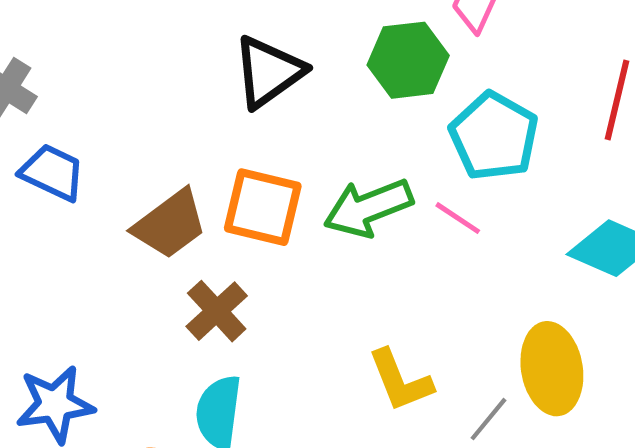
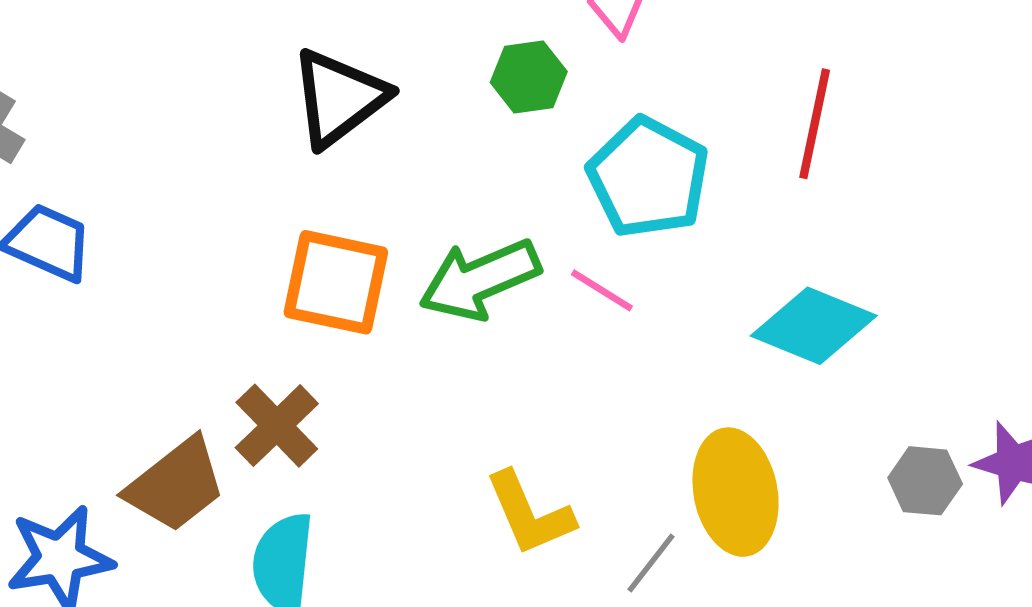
green hexagon: (408, 60) -> (529, 77), size x0.7
brown trapezoid: (170, 224) -> (176, 485), moved

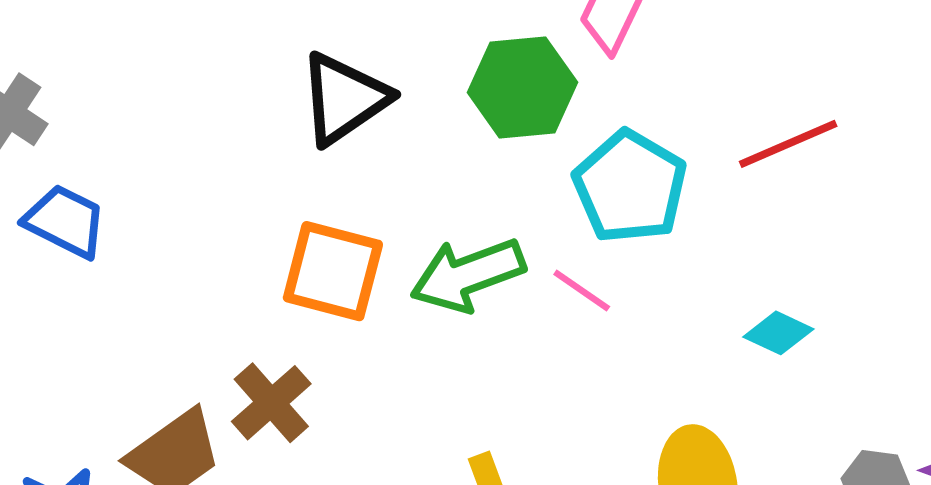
green hexagon: (529, 77) -> (522, 87), size x1.5
red line: (815, 124) -> (788, 144), turned 52
cyan diamond: (814, 326) -> (778, 333), size x0.6

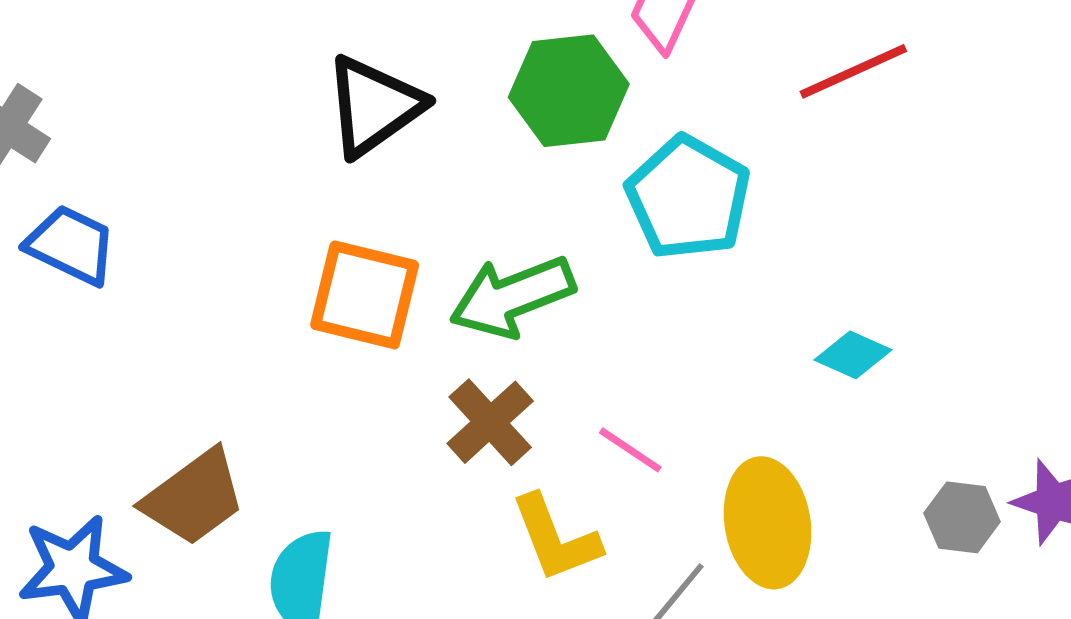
red line: (788, 144) -> (853, 71), moved
pink line: (582, 290) -> (630, 450), moved
brown cross: (271, 403) -> (490, 422), moved

